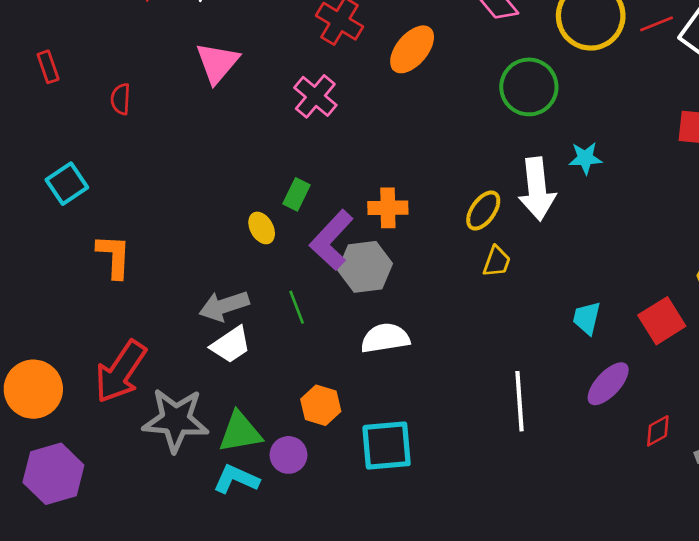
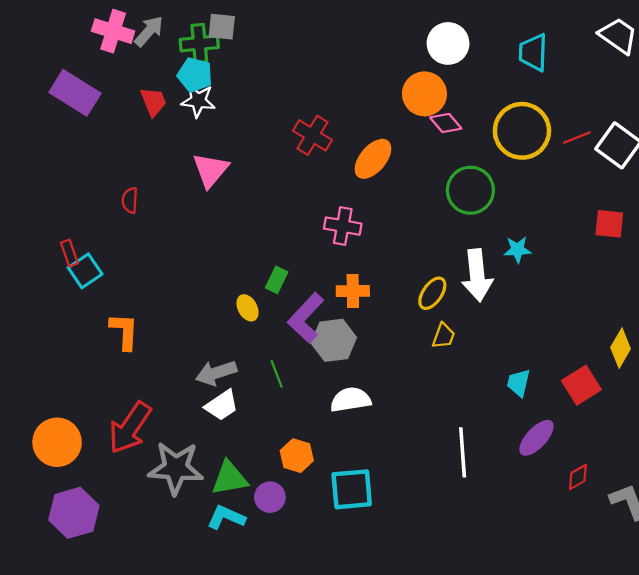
red rectangle: (48, 67) -> (69, 253), moved
pink cross: (315, 96) -> (343, 226), moved, turned -30

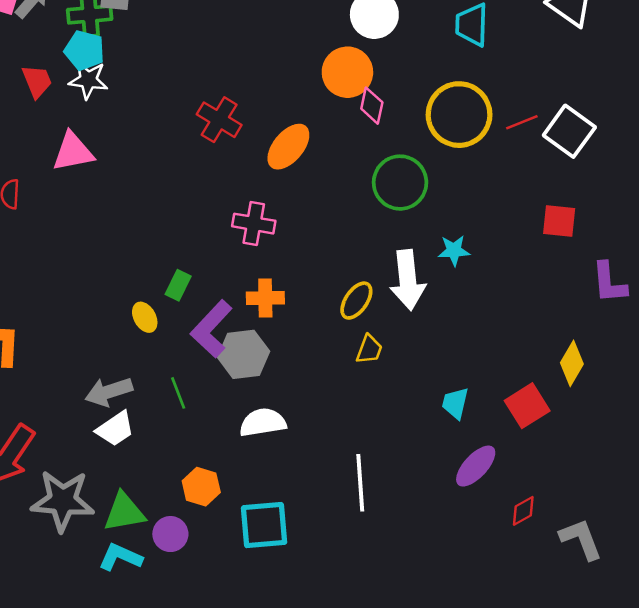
pink diamond: (446, 123) -> (372, 106), turned 52
pink triangle: (211, 170) -> (73, 152), moved, turned 39
white line: (463, 452) -> (360, 483), moved

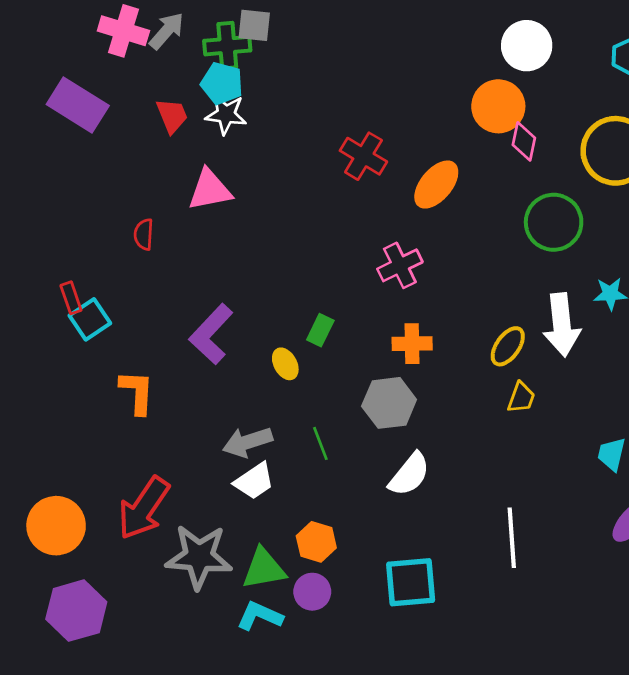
pink cross: (254, 224) -> (400, 265), turned -36
purple L-shape: (211, 329) -> (211, 334), moved
white semicircle: (263, 422) -> (409, 474), turned 138
orange hexagon: (201, 487) -> (316, 542), moved

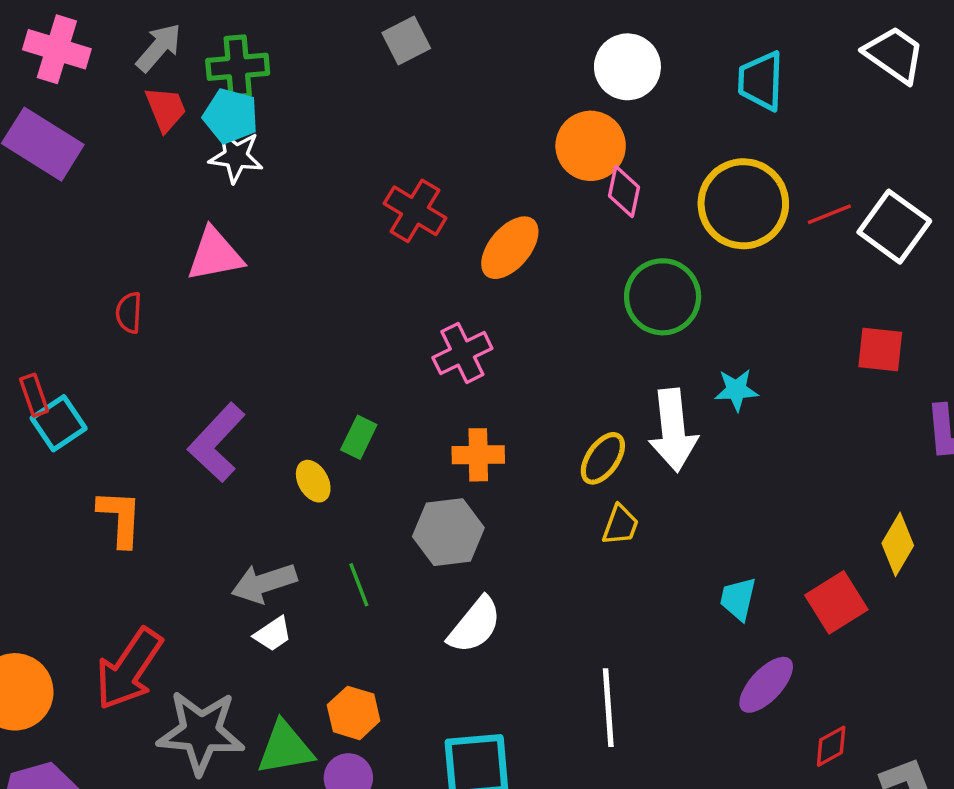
gray square: (254, 25) -> (406, 41), moved, turned -33
pink cross: (123, 31) -> (57, 49), moved
red trapezoid: (172, 116) -> (166, 109), moved
white trapezoid: (254, 481) -> (273, 634), size x0.7

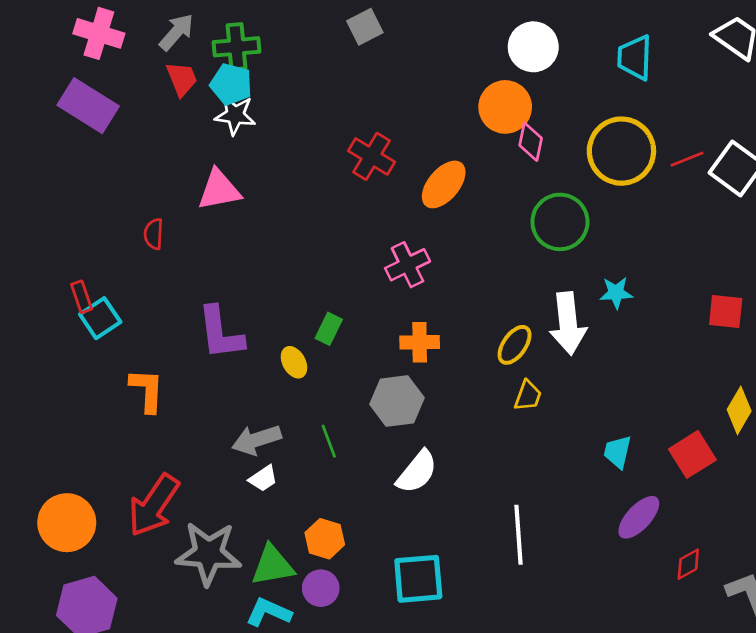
red square: (880, 349) -> (726, 311), moved
purple L-shape: (217, 443) -> (220, 333), turned -50

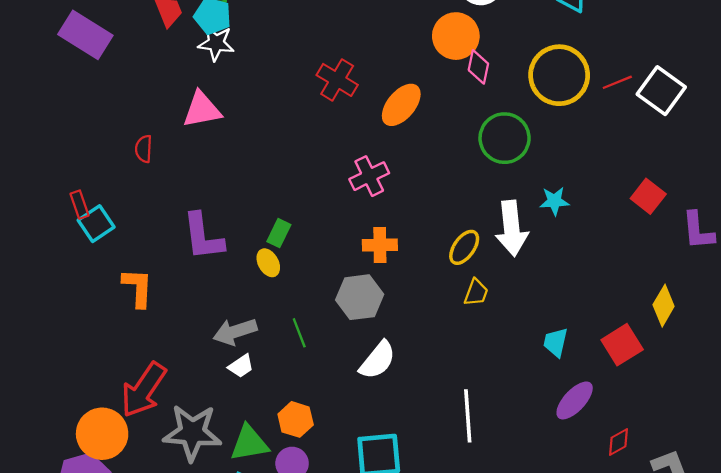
red square: (726, 311) -> (648, 196), moved, turned 32
green rectangle: (329, 329) -> (279, 233), moved
orange circle: (67, 523) -> (102, 434), moved

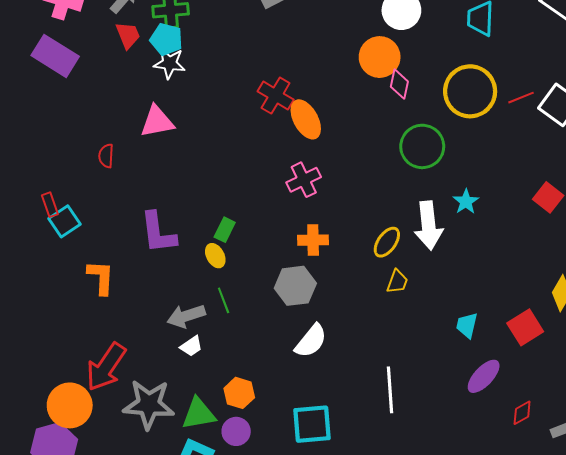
orange ellipse: (401, 105) -> (306, 119), moved, turned -69
cyan star: (554, 201) -> (466, 202), turned -30
green line: (299, 333) -> (224, 300), moved

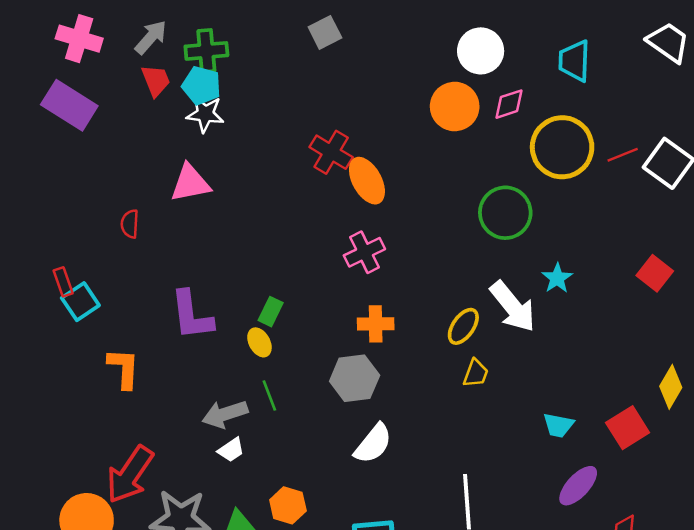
pink diamond: (399, 84) -> (509, 104), moved, turned 60
white arrow: (428, 225) -> (513, 307), turned -33
cyan trapezoid: (467, 325) -> (558, 425), turned -92

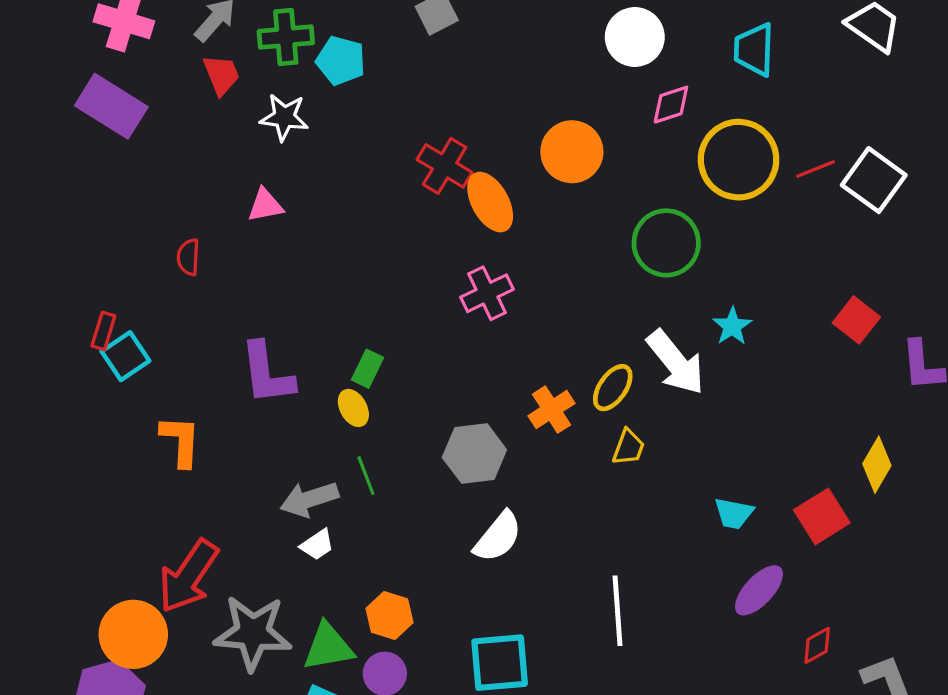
cyan pentagon: (201, 86) -> (341, 61), moved
orange circle: (455, 106) -> (572, 152), moved
pink triangle: (190, 183) -> (265, 205), size x0.7
red rectangle: (63, 282) -> (103, 331), turned 36
orange cross: (376, 324) -> (551, 410), moved, turned -32

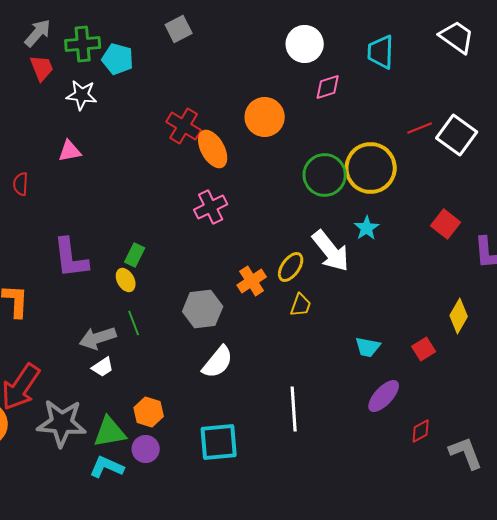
yellow circle: (739, 160) -> (371, 168), moved
red square: (822, 516) -> (424, 349), size x0.7

